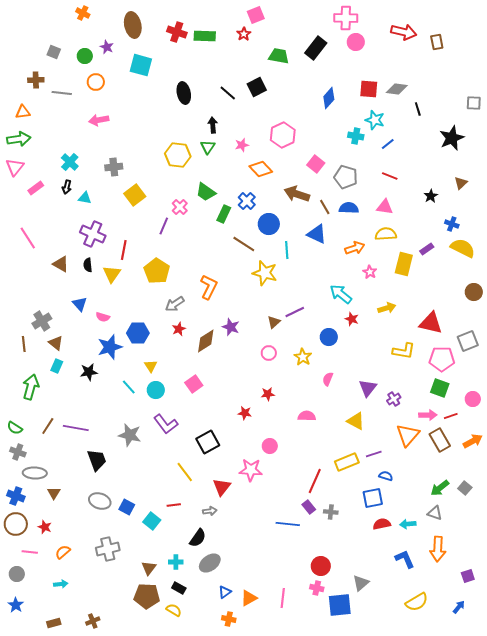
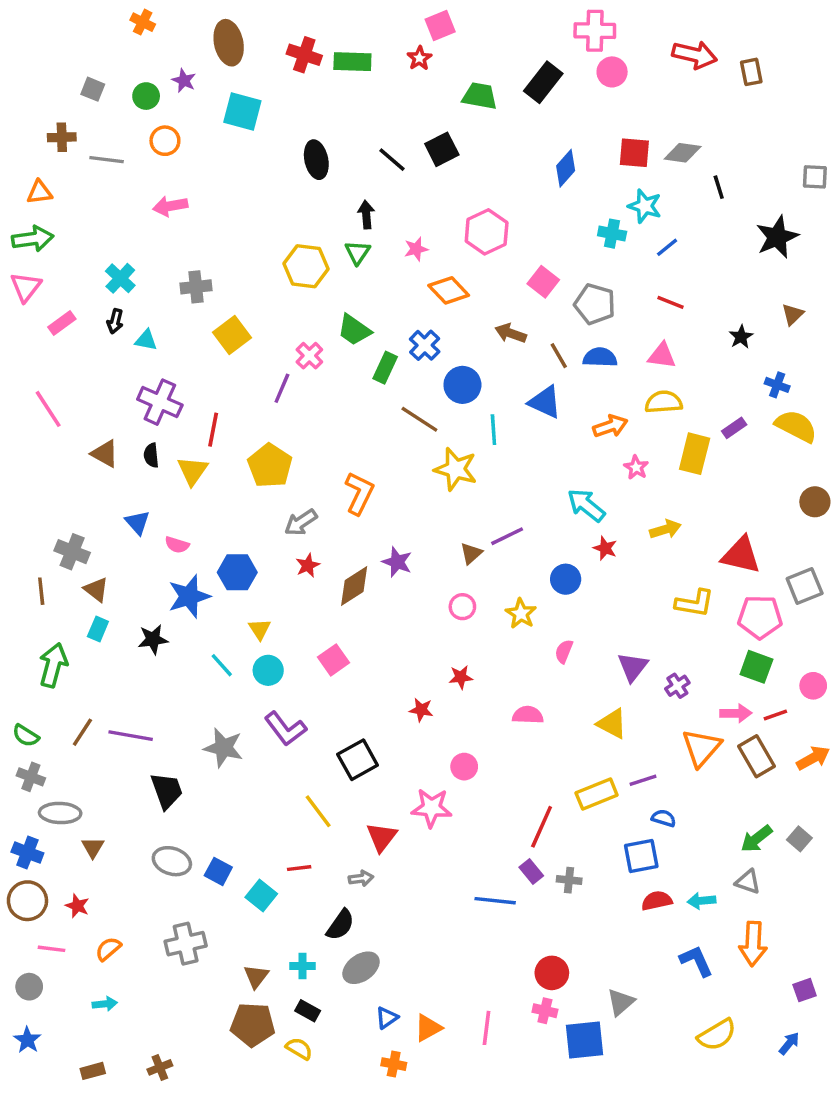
brown arrow: (297, 194) -> (511, 333), size x0.7
gray cross: (42, 321) -> (72, 552), turned -36

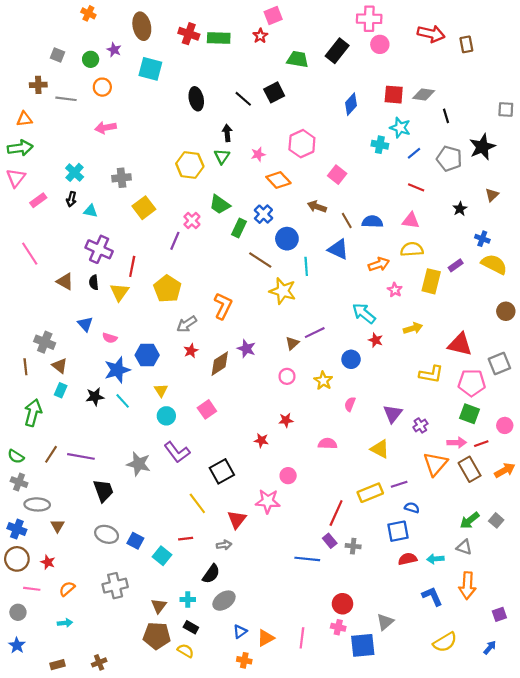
gray pentagon: (595, 304) -> (449, 159), moved
cyan line: (222, 665) -> (123, 401), moved

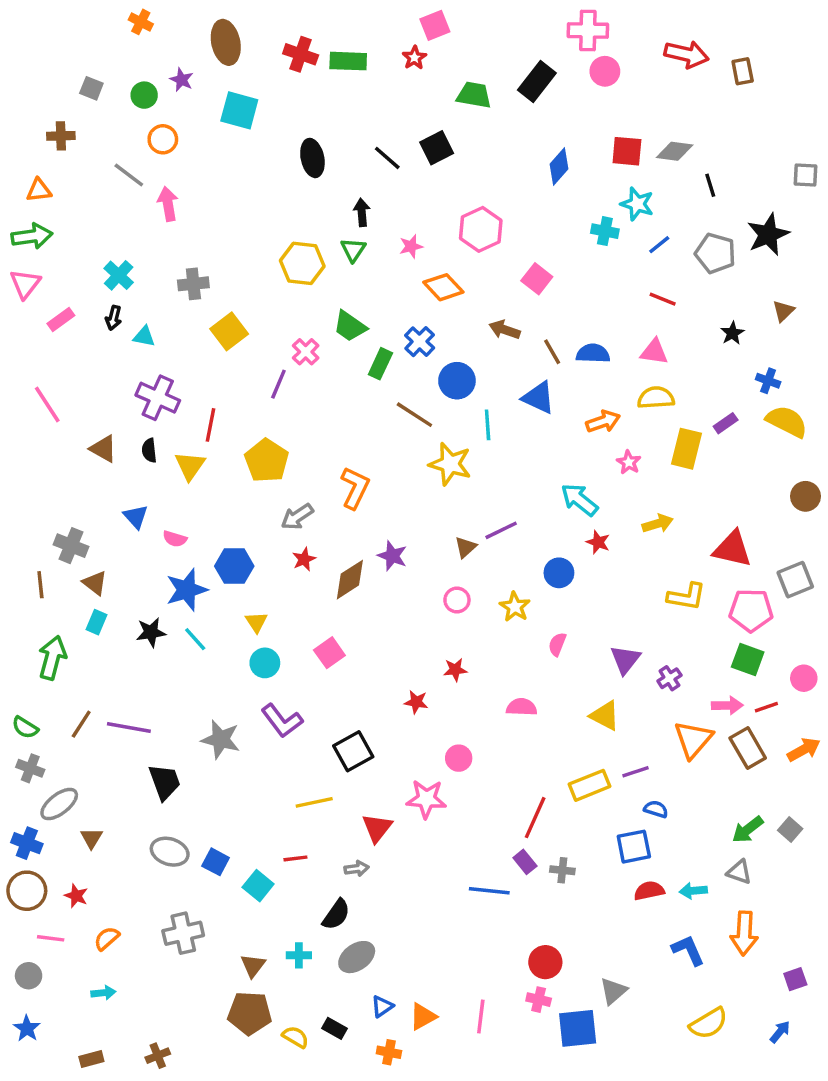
gray line: (66, 99) -> (129, 175), moved, turned 30
pink arrow: (106, 128) -> (168, 204), turned 90
yellow line: (197, 503) -> (314, 802), turned -65
gray ellipse: (37, 504) -> (59, 804), turned -40
black rectangle: (191, 627) -> (335, 1028), moved

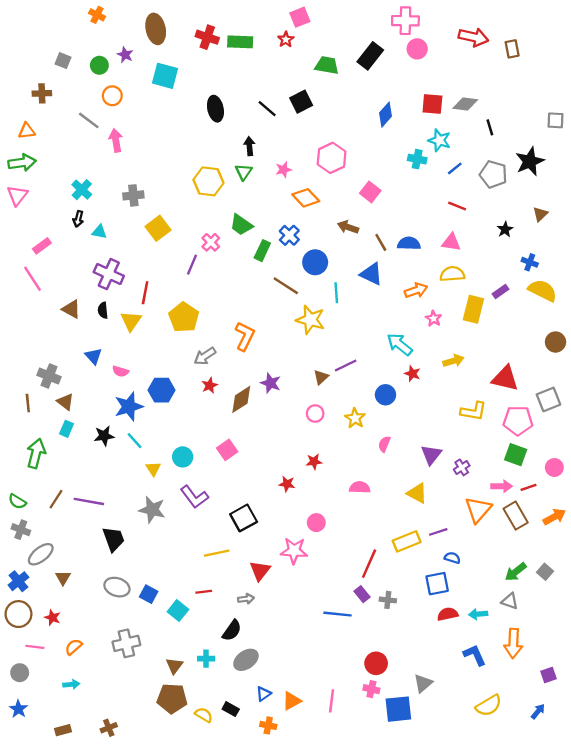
pink rectangle: (61, 319) -> (42, 246), moved
yellow triangle: (256, 622) -> (153, 469), moved
blue cross: (27, 843) -> (18, 581), turned 30

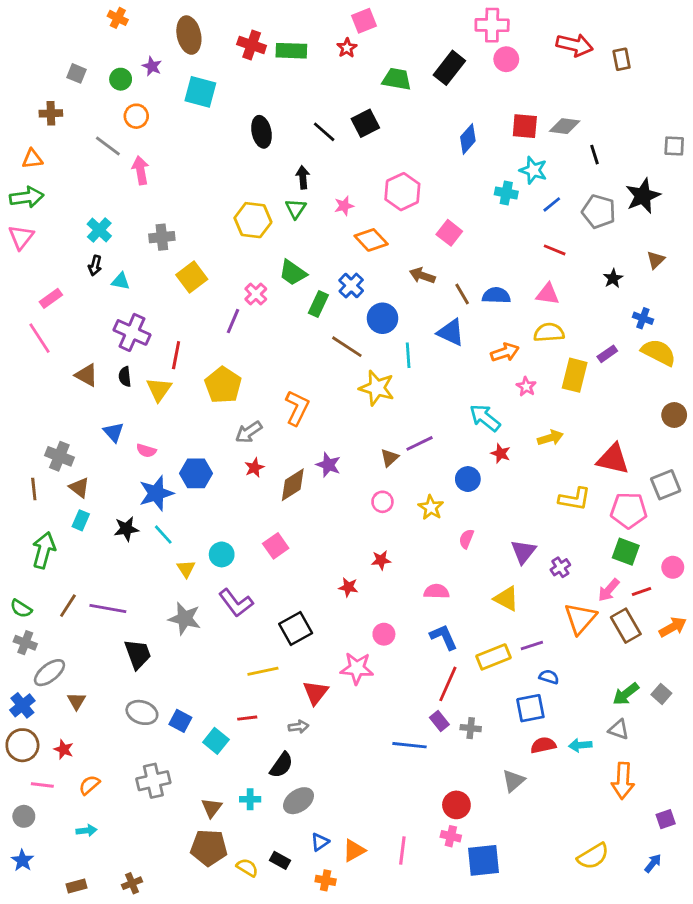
pink arrow: (502, 486) -> (609, 590), turned 132
blue L-shape: (475, 655) -> (444, 637), moved
gray triangle: (423, 683) -> (513, 781), moved

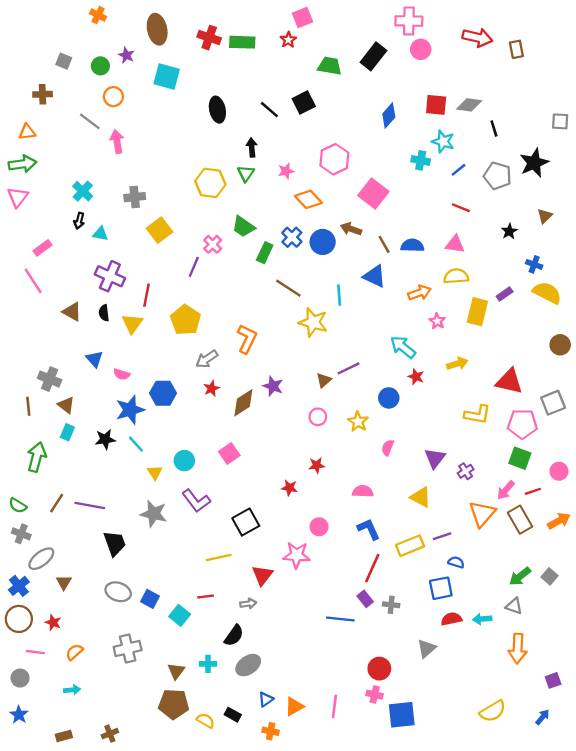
pink square: (449, 233) -> (373, 194), size x1.4
blue circle: (382, 318) -> (323, 242), moved

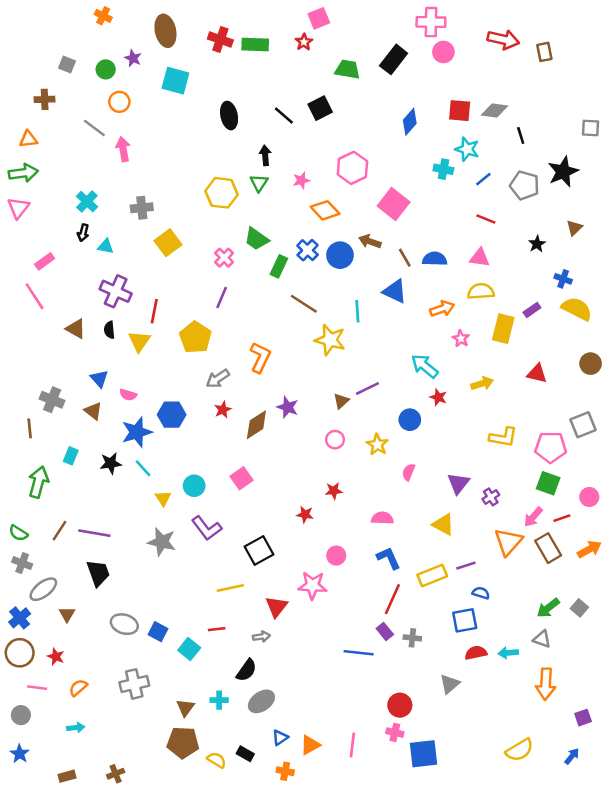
purple line: (194, 267) -> (222, 298), moved
red triangle: (509, 381) -> (537, 374), moved, size x0.7
brown triangle: (66, 405) -> (93, 411), moved
black trapezoid: (115, 543) -> (98, 573), moved

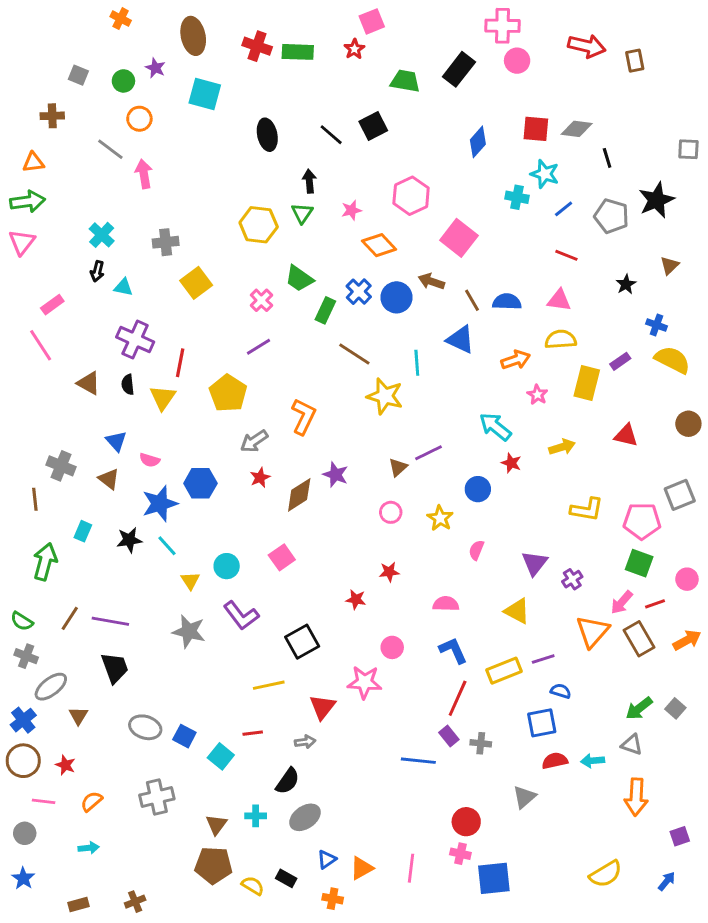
purple line: (222, 298) -> (259, 347), turned 35

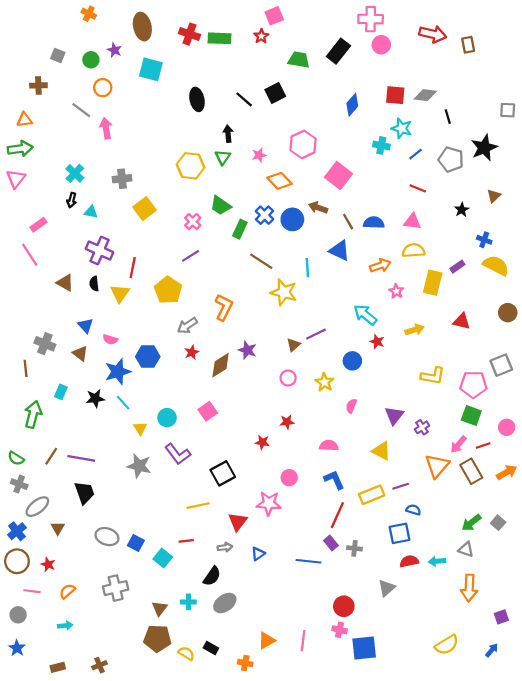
blue triangle: (327, 859) -> (258, 554), moved

